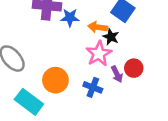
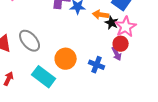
pink star: (99, 54) -> (126, 27), moved
red circle: (134, 68) -> (121, 44), moved

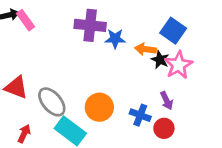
gray ellipse: (30, 41) -> (52, 102), moved
red circle: (121, 44) -> (164, 128), moved

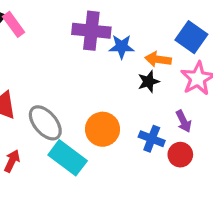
black star: (160, 60) -> (149, 82), moved, turned 30

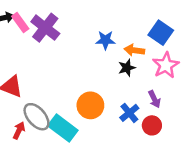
purple cross: (91, 31) -> (45, 28), moved, turned 32
gray ellipse: (45, 123) -> (36, 117), moved
blue cross: (152, 139) -> (129, 113), turned 30

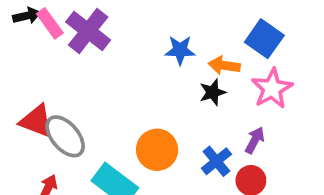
purple arrow: (154, 99) -> (255, 140), turned -126
gray ellipse: (36, 117) -> (65, 136), moved

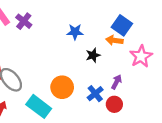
purple cross: (88, 31) -> (24, 21), size x0.7
orange arrow: (224, 65) -> (114, 40), moved
pink star: (272, 88) -> (141, 56), moved

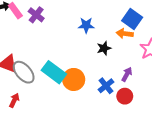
cyan rectangle: (39, 106) -> (54, 72), moved

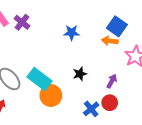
black star: (104, 48) -> (80, 74), moved
orange circle: (74, 79) -> (51, 95), moved
blue cross: (106, 86) -> (91, 109), moved

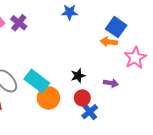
blue star: (72, 33) -> (70, 12), moved
purple arrow: (112, 81) -> (111, 83), turned 72
red circle: (110, 103) -> (82, 98), moved

